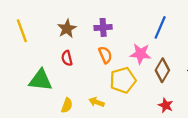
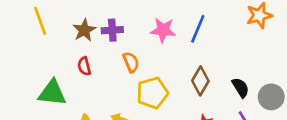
purple cross: (103, 27) -> (112, 30), moved
yellow line: (22, 31) -> (40, 21), moved
pink star: (140, 54) -> (163, 30), moved

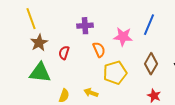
brown star: (84, 30) -> (39, 43), moved
pink star: (163, 30) -> (123, 37), moved
red semicircle: (84, 66) -> (64, 53), turned 32

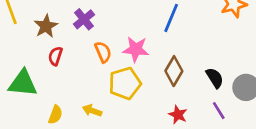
purple cross: (85, 26) -> (84, 19), turned -35
pink star: (123, 37) -> (136, 49), moved
brown star: (39, 43) -> (46, 26), moved

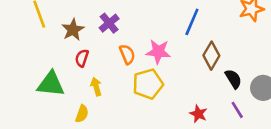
brown diamond: (174, 71) -> (211, 56), moved
yellow arrow: (92, 111) -> (96, 87), moved, turned 54

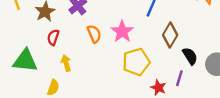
pink star: (158, 52) -> (122, 32), turned 30
yellow pentagon: (148, 84) -> (136, 62), moved
purple line: (237, 110) -> (179, 78), moved, turned 49

